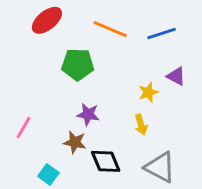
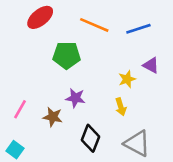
brown star: (75, 142) -> (53, 117), moved
black diamond: (106, 161) -> (91, 138), turned 44
cyan square: (48, 175) -> (15, 150), moved

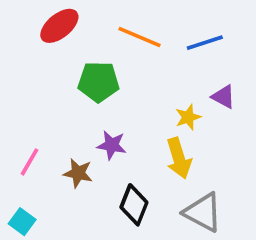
yellow arrow: (121, 107) -> (179, 158), size x1.5

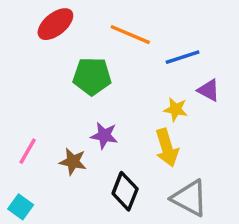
blue line: (205, 43) -> (183, 57), moved
yellow star: (188, 117) -> (176, 109), turned 30

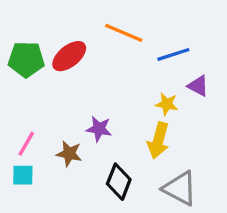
red ellipse: (55, 24) -> (69, 56), moved
green pentagon: (92, 76) -> (26, 59), moved
yellow arrow: (167, 148) -> (158, 140), turned 32
cyan square: (21, 207) -> (23, 175), moved, turned -35

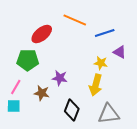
green pentagon: (26, 59) -> (28, 60), moved
gray triangle: (180, 188) -> (109, 114), turned -35

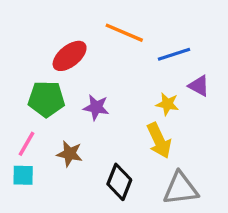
purple star: (60, 78) -> (96, 107), moved
yellow arrow: (96, 85) -> (159, 140), turned -40

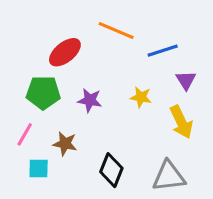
purple triangle: (199, 86) -> (186, 80), turned 30
yellow star: (167, 104) -> (141, 97), moved
yellow arrow: (159, 140) -> (181, 122), moved
cyan square: (23, 175) -> (39, 168), moved

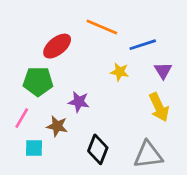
yellow star: (141, 97) -> (120, 72), moved
purple star: (90, 100) -> (79, 102), moved

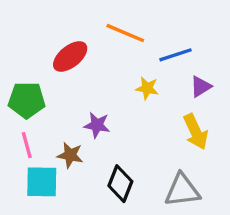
purple triangle: (163, 71) -> (201, 87), turned 30
green pentagon: (38, 81) -> (27, 100), moved
pink line: (22, 118) -> (27, 145), turned -45
cyan square: (34, 148) -> (42, 182), size x1.5

